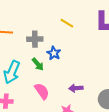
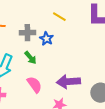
blue star: (54, 53) -> (46, 39), moved
purple arrow: (76, 88) -> (68, 82), size x1.6

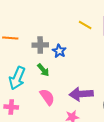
yellow line: (59, 17) -> (85, 25), moved

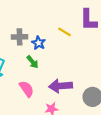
yellow line: (85, 25) -> (65, 32), moved
green arrow: (43, 70) -> (33, 62), moved

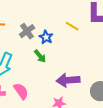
gray cross: (20, 37) -> (27, 31), turned -35
pink semicircle: (27, 89) -> (21, 91), moved

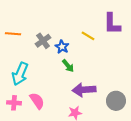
green arrow: (40, 56) -> (68, 66), moved

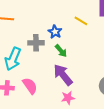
gray cross: (43, 41) -> (36, 43), moved, turned 35
purple arrow: (84, 90) -> (63, 75), moved, turned 55

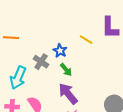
gray cross: (36, 43) -> (41, 62), turned 35

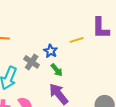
yellow line: (86, 40) -> (77, 40), turned -48

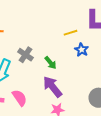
blue star: (51, 51) -> (82, 50), moved

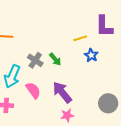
green arrow: (50, 63) -> (55, 59), moved
pink semicircle: (20, 98) -> (33, 90), moved

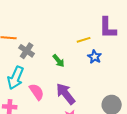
gray cross: (35, 60) -> (27, 51), moved

